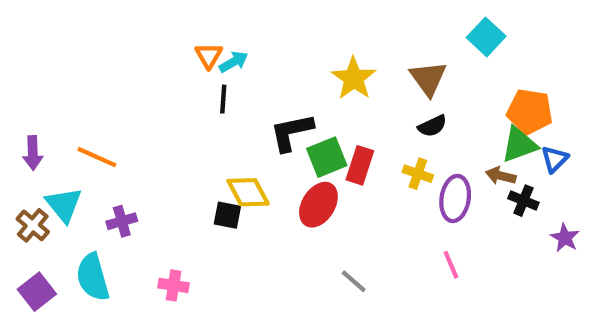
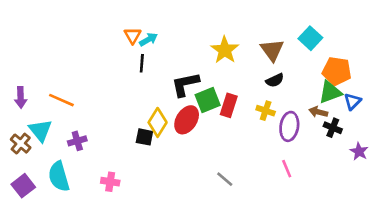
cyan square: (486, 37) -> (310, 38), moved
yellow diamond: (248, 192) -> (158, 122), turned 60
red ellipse: (318, 205) -> (187, 120), moved

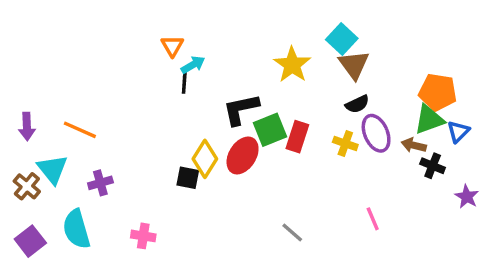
cyan square: (310, 38) -> (342, 39), moved
cyan arrow: (148, 40) -> (193, 65), moved
purple ellipse: (289, 126) -> (376, 133), moved, turned -32

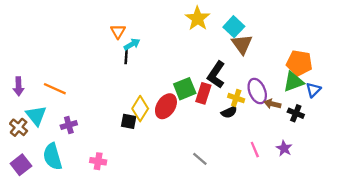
yellow star: (292, 65) -> (198, 18), moved
black semicircle: (357, 104) -> (229, 112), moved
black L-shape: (241, 109) -> (216, 75), moved, turned -44
brown arrow: (414, 145) -> (272, 104), moved
purple star: (467, 197) -> (284, 148), moved

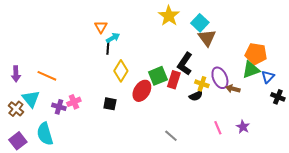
yellow diamond: (140, 109) -> (121, 71), moved
black cross: (296, 113) -> (278, 97), moved
purple cross: (69, 125) -> (59, 107), turned 32
pink cross: (98, 161) -> (74, 102), moved, turned -32

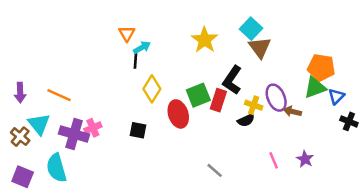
yellow star: (169, 16) -> (205, 40), moved
red ellipse: (142, 91) -> (178, 114), turned -50
purple cross: (59, 107) -> (74, 134), size x1.6
purple square: (18, 141) -> (23, 177), turned -30

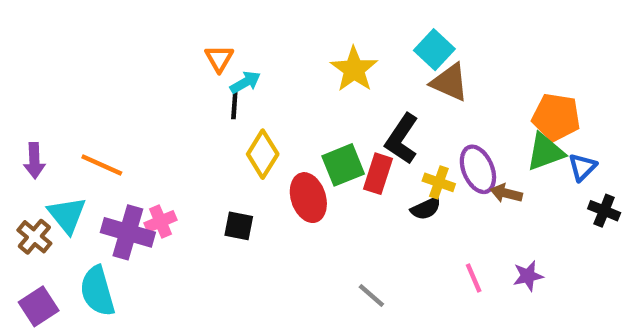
brown triangle: (260, 47) -> (450, 82), turned -30
purple star: (305, 159) -> (528, 276), turned 30
purple square: (23, 177) -> (39, 306), turned 35

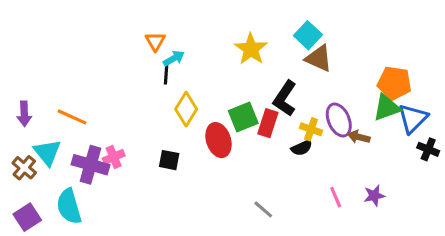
blue triangle: (582, 167) -> (413, 118), size x1.5

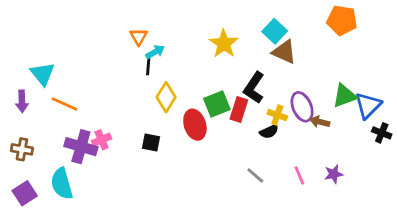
orange pentagon: (394, 83) -> (342, 20), moved
cyan triangle: (47, 152) -> (43, 74), moved
brown cross: (24, 168) -> (22, 149), turned -30
gray line: (263, 209) -> (255, 175), moved

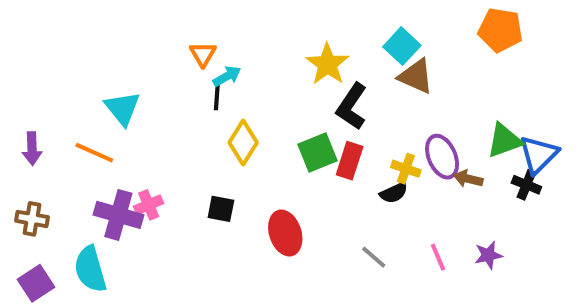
cyan triangle: (43, 74) -> (122, 108), moved
black L-shape: (254, 88) -> (352, 106), moved
red ellipse: (195, 125) -> (285, 233), moved
black cross: (382, 133) -> (526, 185), moved

